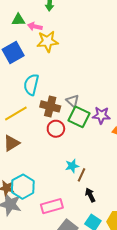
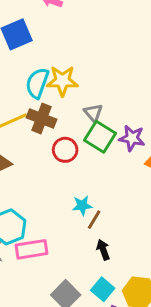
yellow star: (47, 41) -> (62, 81), moved
brown cross: (50, 106) -> (42, 118), moved
pink rectangle: (52, 206) -> (32, 249), moved

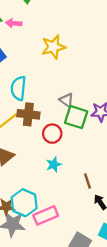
yellow star: (62, 81) -> (53, 47), moved
cyan star: (82, 205) -> (54, 165), moved
brown line: (94, 220) -> (88, 181), turned -35

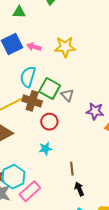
pink arrow: (14, 23) -> (34, 47), moved
green square: (76, 117) -> (50, 89), moved
pink rectangle: (46, 215) -> (30, 191), turned -30

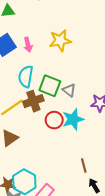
pink arrow: (34, 47) -> (28, 45), turned -112
brown cross: (32, 101) -> (33, 101), turned -30
cyan star: (45, 149) -> (73, 119), moved, size x1.5

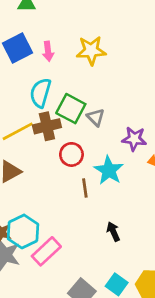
cyan star: (73, 119) -> (109, 170), moved, turned -30
brown line: (84, 166) -> (85, 188), moved
black arrow: (94, 186) -> (113, 232), moved

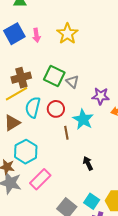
yellow star: (91, 51) -> (67, 34), turned -30
cyan semicircle: (40, 93) -> (33, 107), moved
brown cross: (47, 126) -> (21, 78), moved
cyan hexagon: (23, 231) -> (26, 152), moved

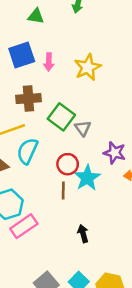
brown cross: (21, 78) -> (28, 99), moved
red circle: (56, 109) -> (68, 164), moved
pink rectangle: (40, 179) -> (24, 226), moved

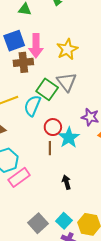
pink arrow: (49, 62) -> (36, 46), size x1.6
brown cross: (28, 99) -> (23, 62), moved
gray triangle: (83, 128) -> (67, 82), moved, size x1.5
cyan semicircle: (27, 151) -> (32, 106), moved

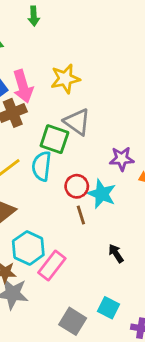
yellow star: (67, 49) -> (65, 79), turned 30
cyan square: (64, 221) -> (108, 308), moved
gray square: (38, 223) -> (73, 321), moved

